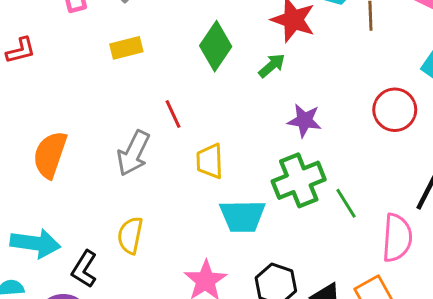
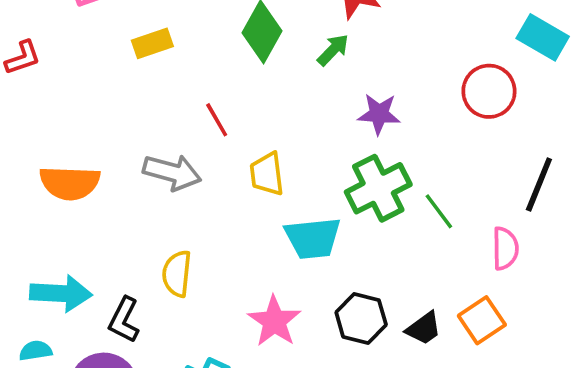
gray arrow: (133, 153) -> (172, 172), turned -96
orange semicircle: (50, 155) -> (70, 183), turned -102
pink semicircle: (397, 238) -> (505, 248), size x0.7

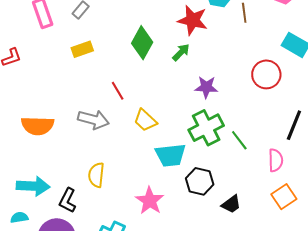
yellow trapezoid: (267, 174) -> (145, 120), turned -40
black hexagon: (361, 319) -> (200, 181), moved
orange square: (482, 320) -> (284, 197), moved

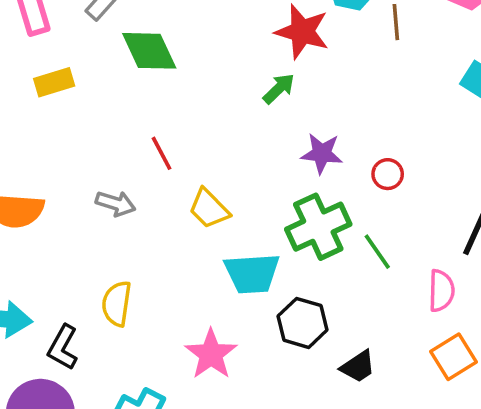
green diamond: (142, 43) -> (149, 51), moved, turned -56
yellow rectangle: (82, 49) -> (54, 82), moved
red circle: (266, 74) -> (388, 174), moved, size x0.6
gray arrow: (93, 120) -> (116, 204), size x0.7

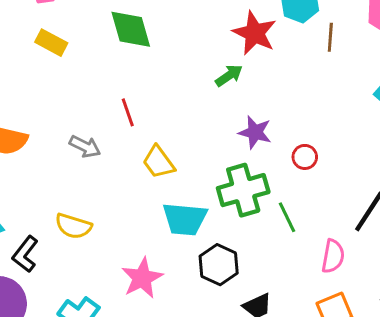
yellow rectangle: (54, 82) -> (51, 43), turned 36
yellow semicircle: (117, 304) -> (73, 226), turned -90

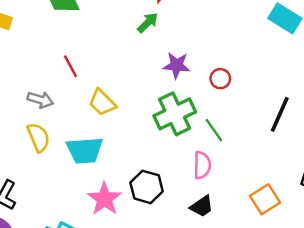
cyan trapezoid: (185, 219) -> (85, 150), moved
yellow semicircle: (73, 226) -> (38, 137), moved, turned -120
pink semicircle: (333, 256) -> (202, 165), moved
black hexagon: (219, 265) -> (147, 187), moved

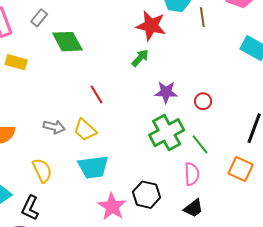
red line: (70, 66) -> (96, 95), moved
yellow trapezoid: (102, 103) -> (85, 130), moved
yellow semicircle: (38, 137) -> (42, 170), moved
orange square: (265, 199) -> (241, 169), moved, turned -30

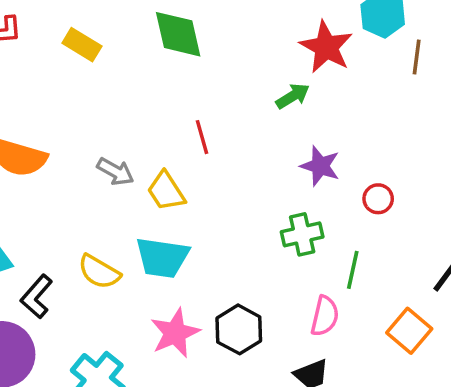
green cross: (167, 133) -> (302, 234), size x0.7
green line: (200, 144) -> (353, 270), turned 35
yellow semicircle: (42, 170) -> (99, 272), moved, turned 130

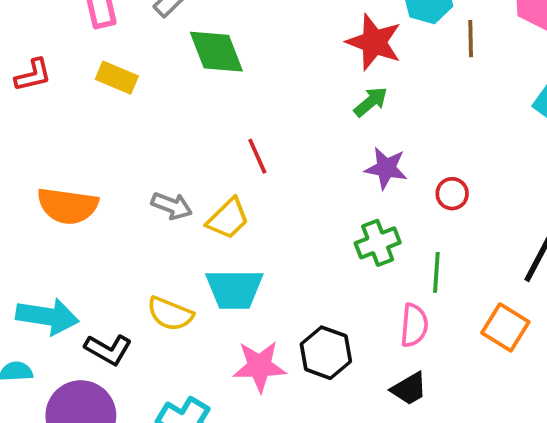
green arrow: (293, 96) -> (371, 102), moved
yellow trapezoid: (166, 191) -> (228, 219), turned -93
black L-shape: (37, 297) -> (108, 349), turned -93
pink star: (175, 333) -> (259, 366), turned 30

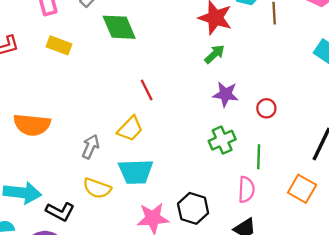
gray arrow: (172, 206) -> (91, 147), moved, turned -85

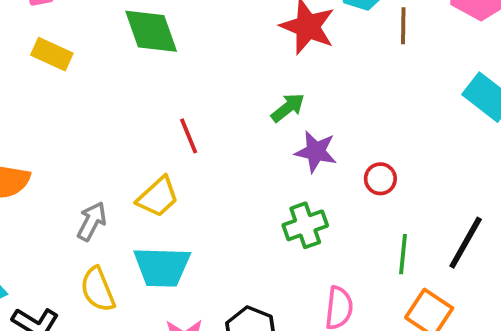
green arrow: (215, 54) -> (288, 108), moved
green line: (259, 157) -> (403, 254), moved
yellow semicircle: (97, 188) -> (98, 289), turned 44

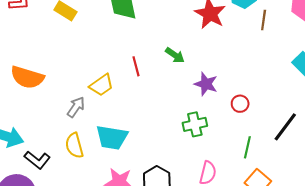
green arrow: (288, 108) -> (175, 55), moved, turned 66
yellow trapezoid: (158, 197) -> (101, 85), moved
black line: (466, 243) -> (285, 127), moved

